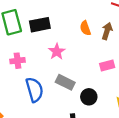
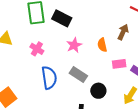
black rectangle: (40, 25) -> (62, 18), turned 30
orange semicircle: (85, 28) -> (102, 45), moved
pink cross: (17, 61) -> (37, 49), turned 32

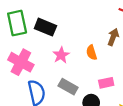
pink cross: (37, 49) -> (21, 62), size x1.6
pink rectangle: (119, 64) -> (106, 83), moved

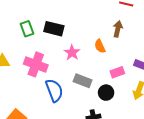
green rectangle: (17, 23) -> (27, 29), size x0.7

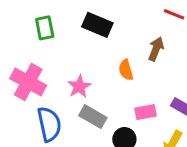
green rectangle: (27, 29) -> (45, 28), moved
black rectangle: (54, 29) -> (97, 25), moved
pink star: (72, 53) -> (79, 87), moved

